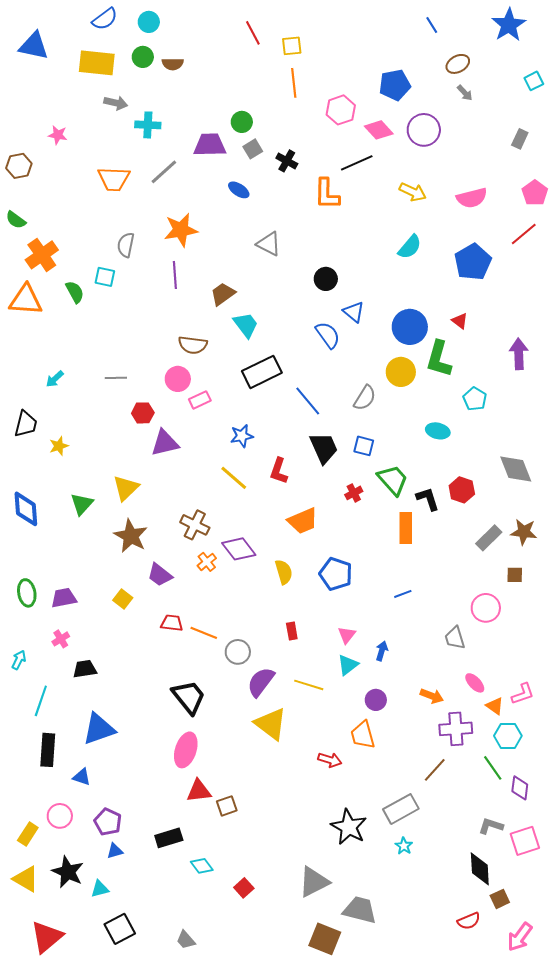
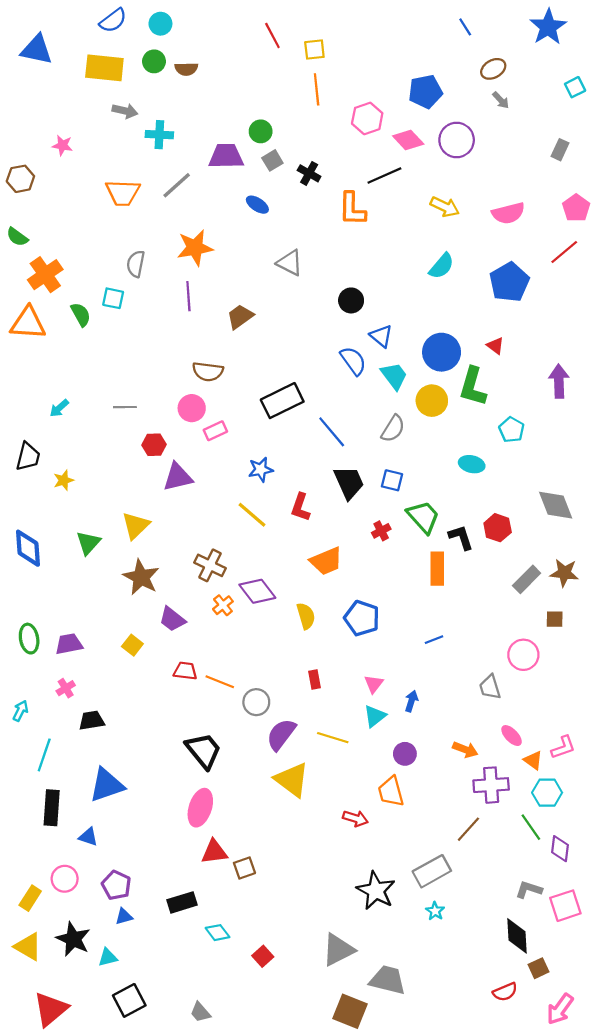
cyan trapezoid: (246, 325) -> (394, 376), moved

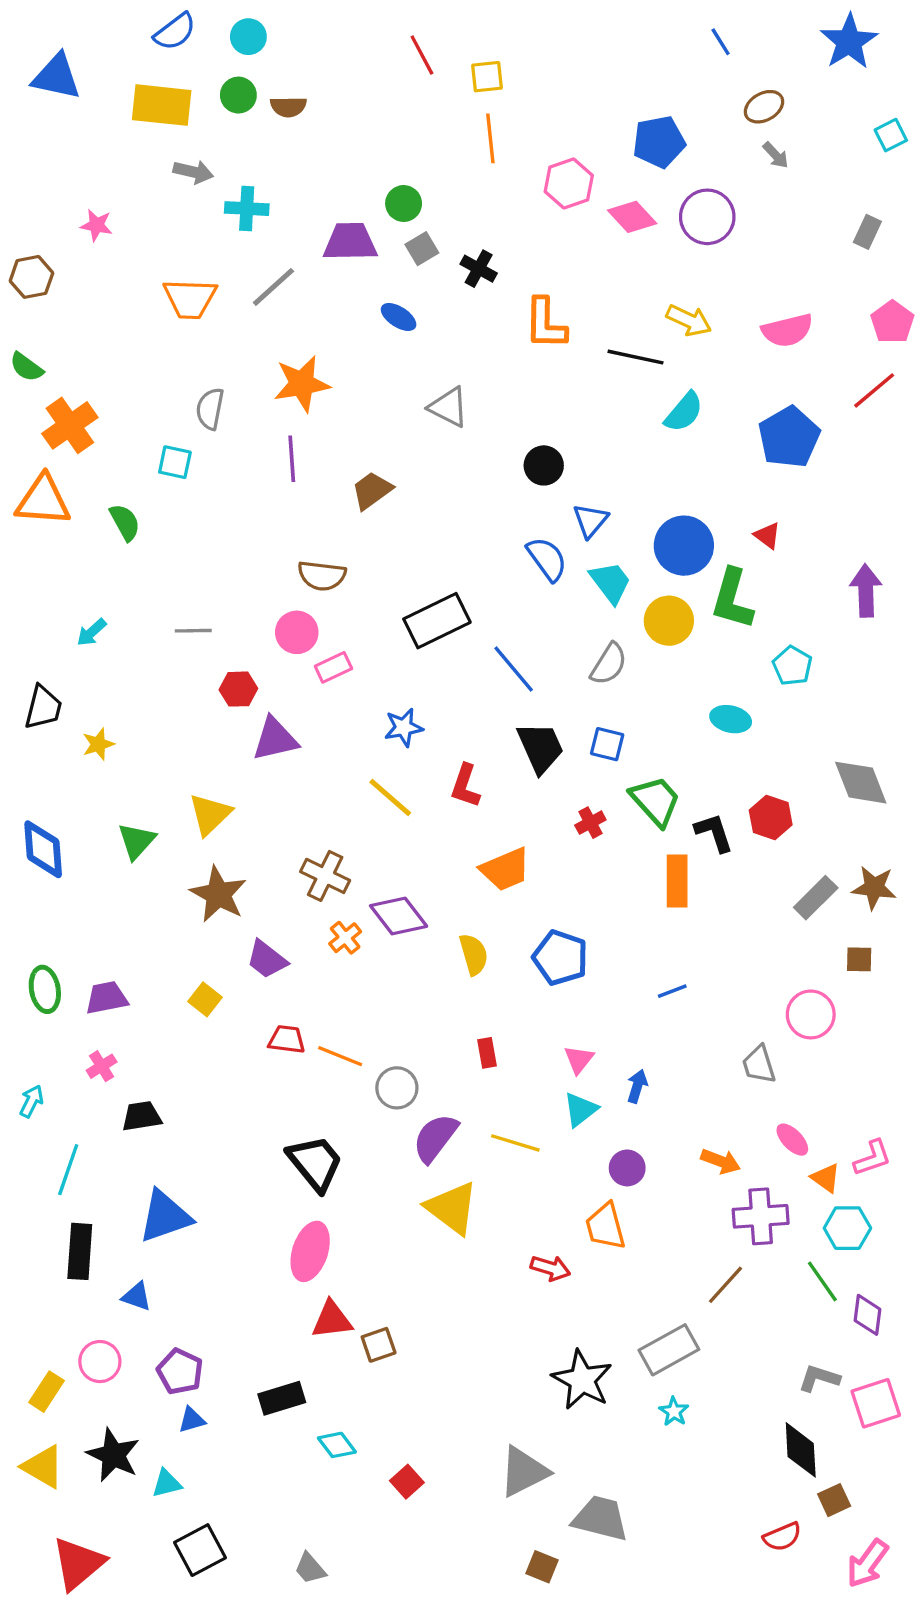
black line: (384, 176) -> (636, 357), moved, turned 36
green semicircle: (81, 314) -> (125, 522), moved
blue triangle: (381, 336) -> (590, 521), turned 30
brown square: (350, 1011) -> (542, 1567), size x0.6

